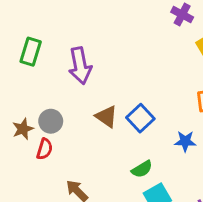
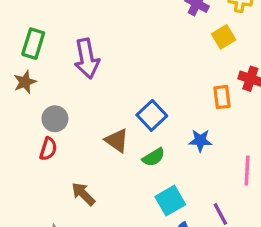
brown triangle: (106, 117) -> (117, 140), moved
brown star: (23, 129) -> (25, 82), moved
green semicircle: (142, 169) -> (154, 157), moved

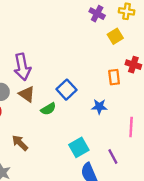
purple arrow: (87, 59) -> (22, 67), moved
brown triangle: (117, 140) -> (27, 94), moved
green semicircle: (154, 157) -> (48, 109), moved

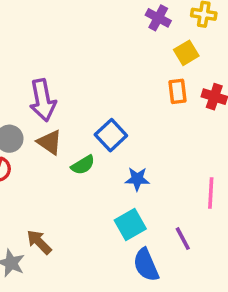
orange rectangle: (114, 77) -> (178, 91), moved
blue star: (99, 107) -> (137, 179), moved
brown arrow: (20, 143) -> (39, 242), moved

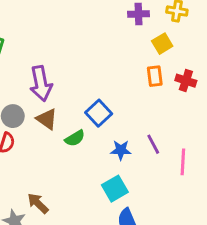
purple cross: (158, 18) -> (138, 14), turned -30
purple line: (183, 239) -> (153, 144), moved

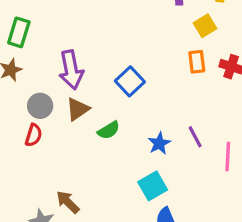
blue square: (99, 113) -> (130, 81), moved
brown triangle: (47, 119) -> (78, 109), turned 50
blue star: (121, 150) -> (159, 143), turned -30

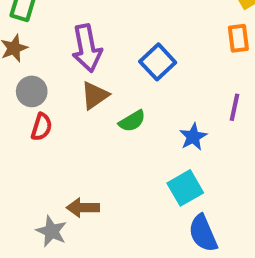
gray circle: (40, 106) -> (32, 91), moved
purple line: (195, 137) -> (234, 107), moved, turned 40
brown arrow: (68, 202) -> (83, 208), turned -45

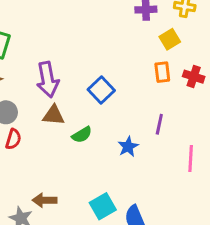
brown triangle: (95, 95) -> (54, 115), turned 40
cyan square: (185, 188) -> (103, 206), moved

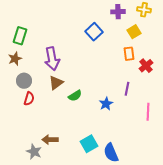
red cross: (194, 77) -> (146, 66), moved, turned 32
blue square: (101, 90) -> (94, 32), moved
brown triangle: (54, 115) -> (56, 83), turned -42

